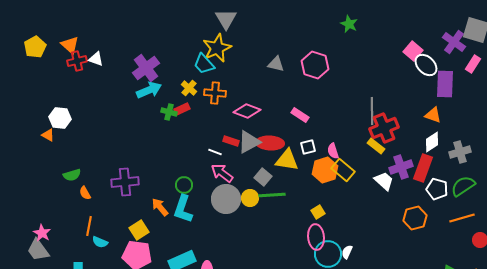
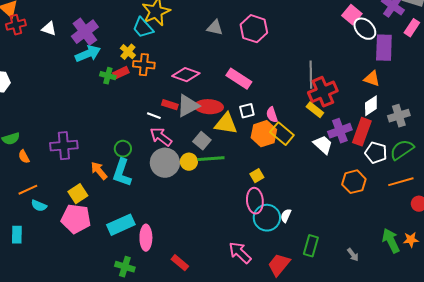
white triangle: (96, 59) -> (49, 29), moved
orange cross: (215, 93) -> (144, 65), moved
pink rectangle: (300, 115) -> (239, 79), size x1.4
orange line: (89, 226) -> (28, 190), turned 54

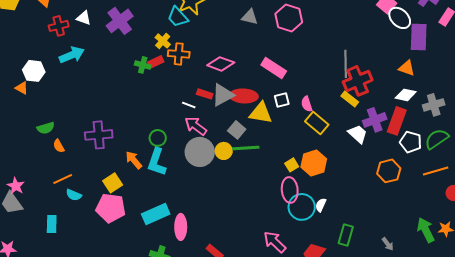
red cross: (16, 25) -> (59, 26), moved
cyan arrow: (88, 54) -> (72, 55), moved
white diamond: (371, 106) -> (406, 95), turned 45
orange hexagon: (264, 134) -> (314, 163), moved

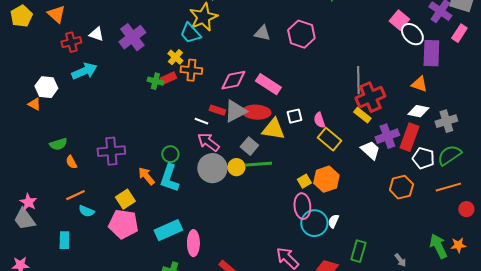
pink diamond: (221, 64) -> (233, 80), turned -32
pink rectangle: (274, 68) -> (268, 84), moved

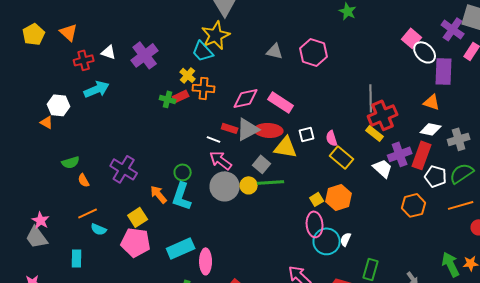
purple cross: (111, 151) -> (124, 169), turned 36

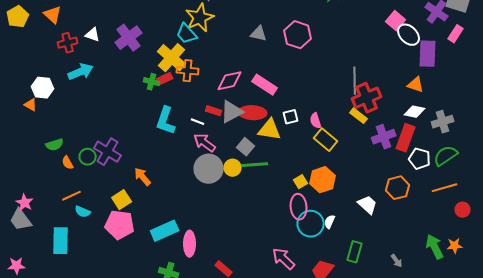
yellow cross: (188, 75) -> (172, 58), size x1.8
white trapezoid: (383, 168) -> (368, 205), moved
green circle: (183, 172) -> (88, 157), moved
cyan L-shape: (182, 196) -> (166, 121), moved
cyan rectangle: (77, 258) -> (61, 241), size x1.5

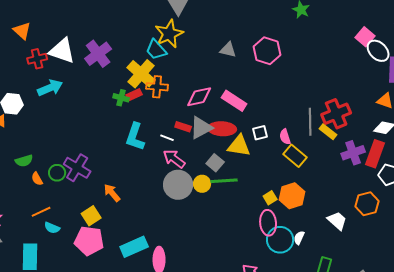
white triangle: (93, 35) -> (62, 51), size x1.8
gray line: (355, 81) -> (310, 122), moved

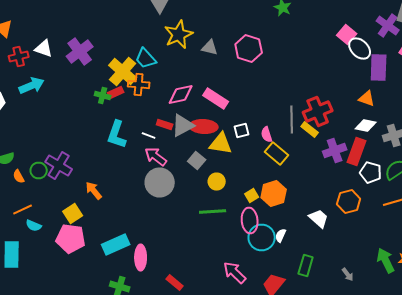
yellow star: (169, 34) -> (179, 34), moved
cyan trapezoid: (156, 50) -> (146, 58), moved
white triangle: (62, 51) -> (44, 48), size x0.7
green line: (224, 181) -> (213, 212), moved
yellow circle: (202, 184) -> (217, 182), moved

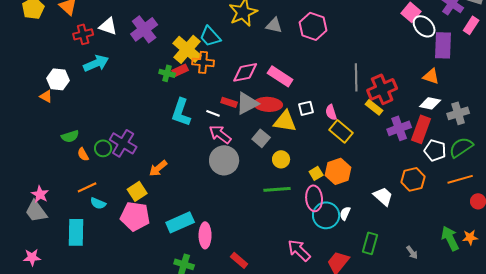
gray line: (292, 120) -> (356, 77), moved
orange arrow: (94, 190) -> (158, 168), turned -90

